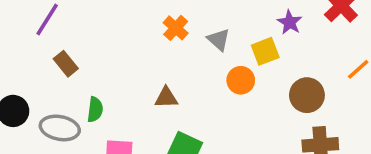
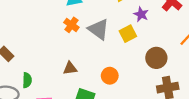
gray triangle: (219, 40) -> (99, 29), size x1.5
orange circle: (241, 80) -> (110, 76), moved

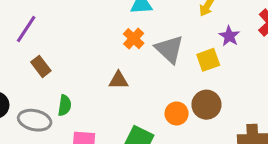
brown circle: (156, 58) -> (206, 105), moved
brown triangle: (70, 68) -> (118, 80), moved

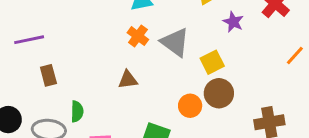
purple line: (26, 29) -> (29, 40), turned 52
yellow square: (208, 60) -> (212, 62), moved
brown rectangle: (41, 66) -> (48, 75), turned 30

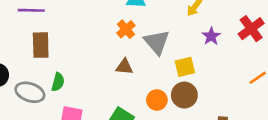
brown rectangle: (48, 75) -> (41, 45), size x1.4
brown triangle: (128, 80) -> (124, 67), moved

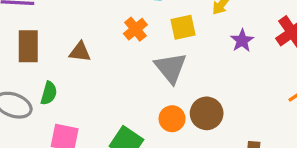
gray triangle: (157, 42) -> (171, 68), moved
brown triangle: (124, 67) -> (80, 52), moved
yellow square: (185, 67) -> (183, 27), moved

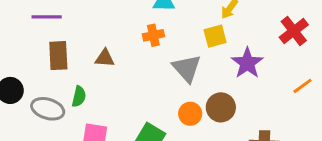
yellow square: (183, 27) -> (215, 36), moved
orange cross: (135, 29) -> (153, 35), turned 30
purple star: (242, 41) -> (247, 63), moved, size x1.5

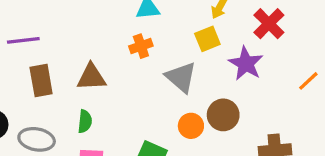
red cross: (294, 31) -> (269, 24), moved
brown triangle: (105, 58) -> (91, 77), size x1.4
green semicircle: (79, 96) -> (85, 121), moved

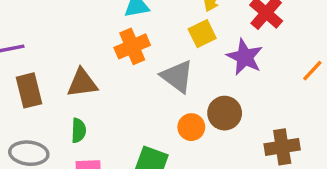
orange cross: (141, 46) -> (132, 46), size x1.4

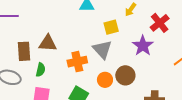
yellow square: (202, 34) -> (111, 27), moved
orange cross: (132, 46) -> (77, 62), moved
brown rectangle: (29, 90) -> (24, 51), moved

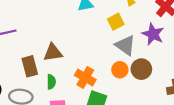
gray triangle: (102, 50) -> (125, 45), moved
orange cross: (77, 62) -> (85, 77), moved, turned -36
orange circle: (105, 80) -> (120, 70), moved

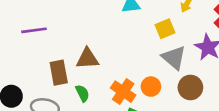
orange circle: (120, 70) -> (151, 87), moved
green semicircle: (51, 82) -> (82, 93), turned -32

